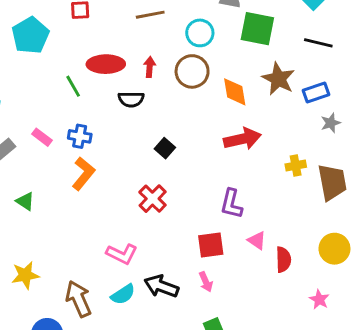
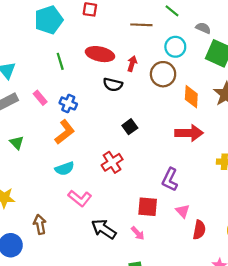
green line: (73, 86) -> (60, 61), moved
pink arrow: (206, 282) -> (138, 233), turned -32
cyan semicircle: (123, 294) -> (65, 169), moved
brown arrow: (78, 299) -> (40, 224), size x0.7

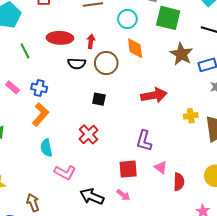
brown circle: (163, 74) -> (106, 63), moved
orange diamond: (191, 97) -> (135, 48), moved
black square: (130, 127) -> (99, 99), turned -32
cyan semicircle: (65, 169) -> (46, 148), turned 108

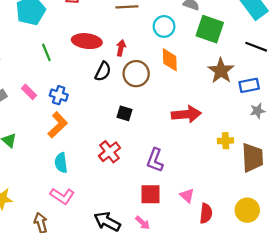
black semicircle: (77, 64) -> (103, 71), turned -72
purple L-shape: (144, 141) -> (155, 160), moved
pink L-shape: (65, 172) -> (62, 196), moved

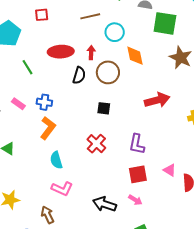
cyan circle: (164, 26) -> (115, 32), moved

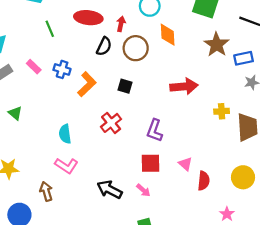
orange L-shape: (48, 128) -> (87, 84), moved

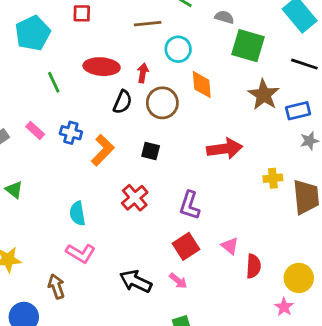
red square: (151, 163) -> (186, 246), turned -30
yellow circle: (243, 177) -> (299, 278), moved

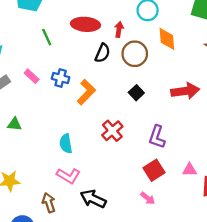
black square: (151, 151) -> (136, 93), moved, turned 32
green triangle: (14, 190) -> (14, 124), turned -32
pink triangle: (230, 246) -> (190, 170), turned -40
black arrow: (136, 281) -> (93, 199), moved

